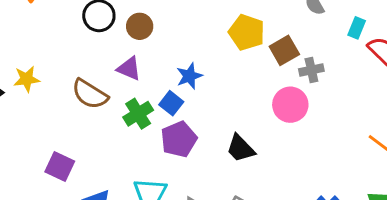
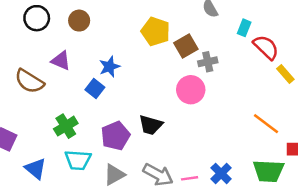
brown circle: (140, 26) -> (79, 21), moved
green cross: (138, 114) -> (66, 126), moved
purple pentagon: (179, 139) -> (116, 136), moved
black trapezoid: (241, 148) -> (151, 125), turned -30

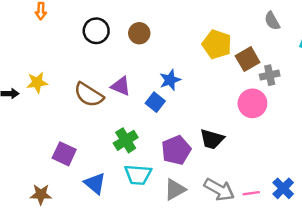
purple triangle: (61, 61) -> (121, 86), moved

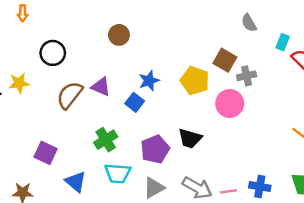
black circle: (96, 31) -> (53, 53), moved
yellow pentagon: (217, 44) -> (195, 81), moved
brown square: (248, 59) -> (225, 60), turned -30
brown semicircle: (89, 95) -> (70, 95), turned 96
blue cross: (283, 188) -> (260, 187), turned -35

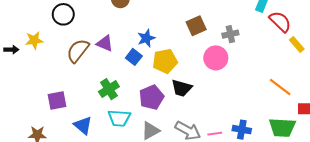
brown square: (225, 60) -> (196, 26), moved, turned 36
yellow pentagon: (195, 81) -> (165, 61), moved, turned -30
purple square: (46, 153) -> (57, 100), turned -36

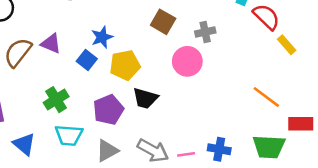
brown square: (196, 26) -> (163, 22), turned -36

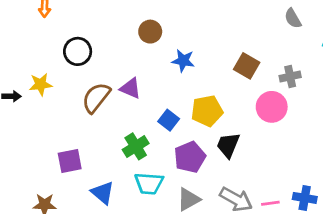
blue star: (102, 37) -> (183, 61), moved, turned 30
blue square: (87, 60) -> (169, 120), moved
black trapezoid: (145, 98) -> (228, 145), turned 96

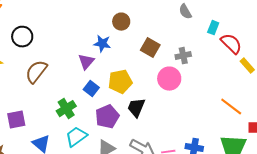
brown circle: (150, 32) -> (121, 22), moved
purple triangle: (130, 88) -> (86, 62), moved, turned 48
cyan trapezoid: (149, 183) -> (76, 137), turned 140

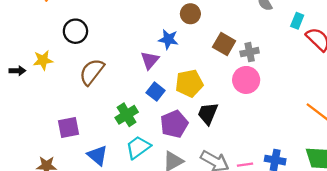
gray cross: (183, 56) -> (250, 52), moved

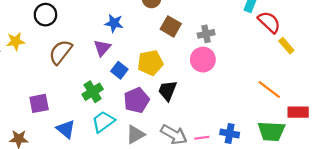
blue star: (168, 39) -> (114, 23), moved
brown square: (224, 44) -> (171, 26), moved
purple triangle: (150, 60) -> (102, 48), moved

